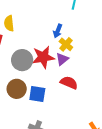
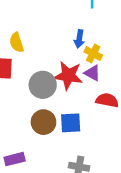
red star: (43, 57) -> (68, 76), turned 30
purple triangle: (62, 59) -> (92, 73), turned -40

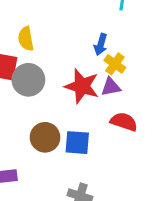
purple triangle: (92, 73) -> (111, 87), turned -48
gray circle: (43, 85) -> (28, 80), moved

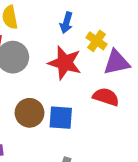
blue arrow: (101, 44) -> (66, 23), moved
purple triangle: (111, 87) -> (117, 62), moved, size x1.4

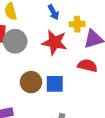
blue arrow: (66, 23) -> (53, 12), turned -40
yellow cross: (97, 41) -> (77, 24), turned -32

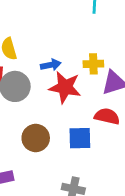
blue arrow: (53, 12) -> (51, 65), moved, turned -72
blue square: (55, 84) -> (80, 138), moved

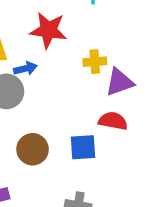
blue arrow: (51, 65) -> (25, 69), moved
red star: (65, 87) -> (48, 30), moved

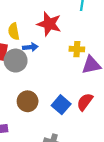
red semicircle: (113, 121) -> (85, 102), moved, turned -72
blue square: (83, 147) -> (61, 105), turned 36

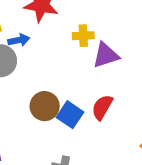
brown circle: (28, 101) -> (45, 106), moved

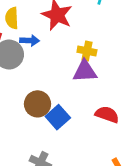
purple triangle: (106, 55) -> (85, 71), moved
red semicircle: (102, 107) -> (107, 114), moved, turned 65

